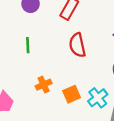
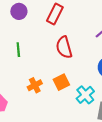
orange square: (72, 94) -> (61, 82), moved

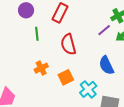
green line: (18, 50) -> (37, 34), moved
orange cross: (35, 85) -> (41, 68), moved

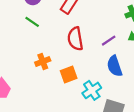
purple line: (104, 30) -> (109, 41), moved
green line: (37, 34) -> (32, 22), moved, turned -56

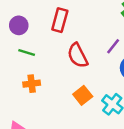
orange cross: (43, 62) -> (32, 84), moved, turned 32

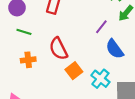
red semicircle: (78, 56) -> (58, 49), moved

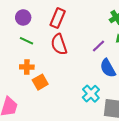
red semicircle: (58, 49) -> (59, 44), moved
orange square: (74, 71) -> (40, 82), moved

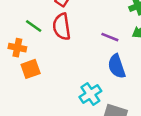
green line: (26, 41) -> (34, 26), moved
purple line: (98, 46) -> (110, 37), turned 56

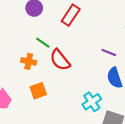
red semicircle: (62, 27) -> (60, 60), moved, turned -30
orange square: (31, 69) -> (38, 91), moved

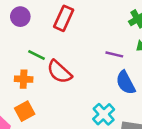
orange square: (38, 91) -> (25, 111), moved

